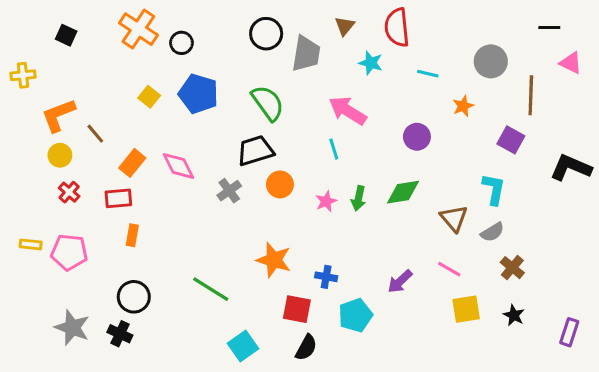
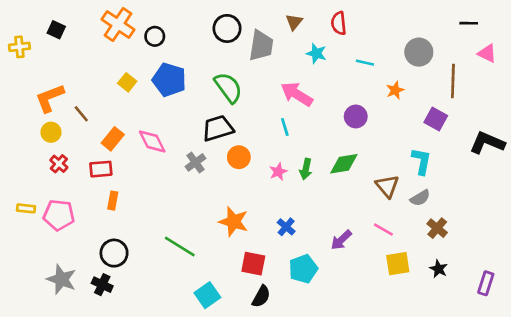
red semicircle: (397, 28) -> (339, 23), size x0.7
yellow cross: (23, 75) -> (19, 47), moved
blue cross: (326, 277) -> (286, 227), moved, turned 30

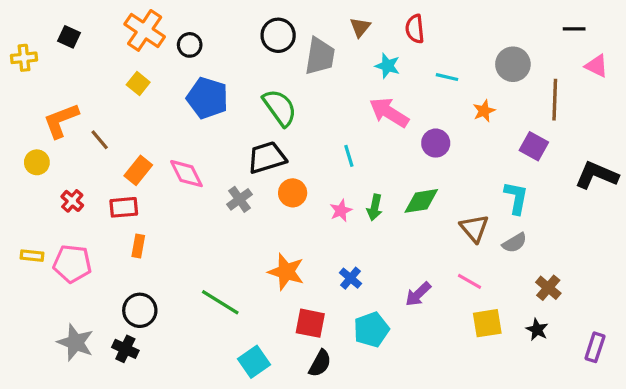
yellow square: (127, 82) -> (138, 84), moved
pink arrow: (297, 94) -> (389, 112), moved
yellow circle: (51, 132) -> (37, 162), moved
brown cross: (437, 228) -> (548, 288), moved

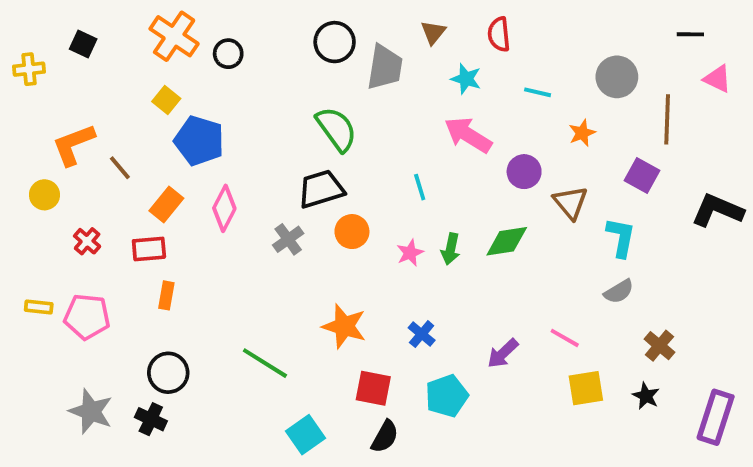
blue pentagon: (207, 98) -> (199, 141), moved
pink diamond: (186, 174) -> (224, 208), turned 54
brown triangle: (474, 228) -> (570, 203), moved
purple rectangle: (595, 347) -> (716, 417), size x1.5

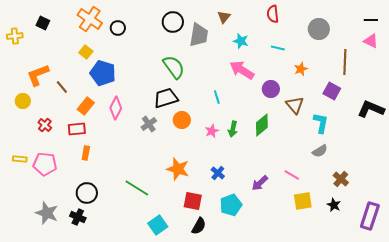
red semicircle: (499, 34) -> (273, 14), moved
black line: (690, 34) -> (371, 20), moved
gray circle: (617, 77) -> (319, 29), moved
green diamond: (507, 241) -> (262, 125), turned -30

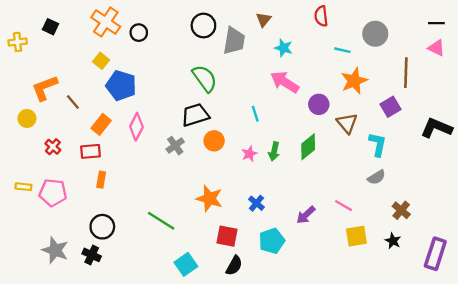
cyan line: (278, 48) -> (342, 50), moved
orange star: (301, 69) -> (354, 81), size x1.6
purple square: (332, 91) -> (391, 107), turned 30

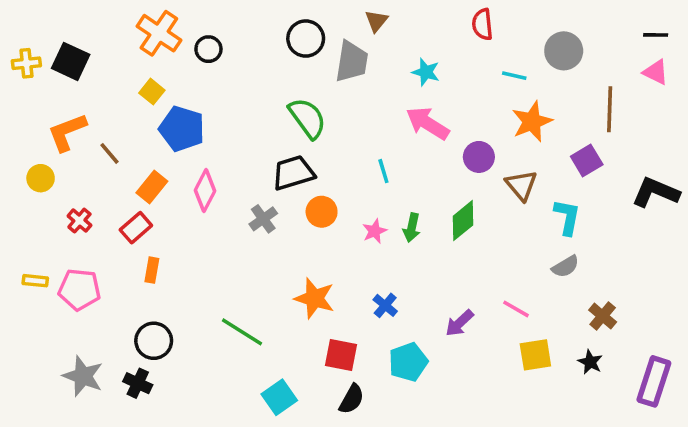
brown triangle: (263, 20) -> (376, 21), moved
black square: (51, 27) -> (71, 61), moved, size x1.5
red rectangle: (91, 151) -> (136, 228), turned -36

